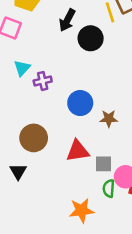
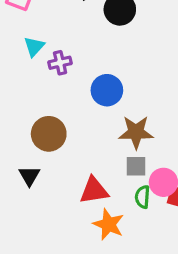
brown star: (109, 119) -> (136, 132), moved, size x1.5
red triangle: (78, 151) -> (94, 190), moved
orange star: (82, 210) -> (109, 224), turned 30

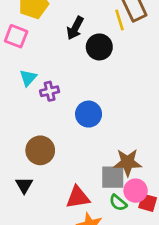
brown star: (136, 132) -> (127, 162), moved
gray square: (136, 166) -> (113, 177), size x1.4
green semicircle: (142, 197) -> (118, 203), turned -54

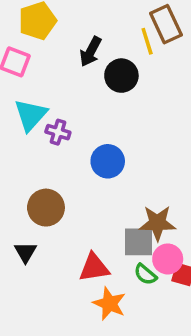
cyan triangle: (28, 78) -> (31, 115), size x1.5
purple cross: (50, 91) -> (58, 132), turned 30

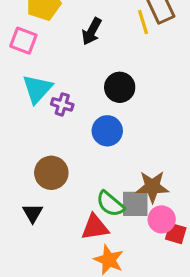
black circle: (121, 76) -> (120, 87), moved
green semicircle: (145, 274) -> (110, 204), moved, size x1.4

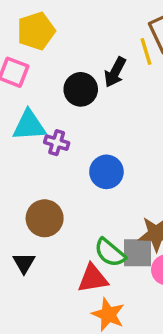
black arrow: (92, 31) -> (115, 72), moved
black circle: (120, 87) -> (81, 89), moved
cyan triangle: (37, 89) -> (29, 125), turned 44

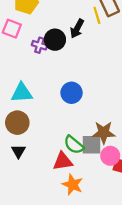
cyan triangle: (29, 125) -> (22, 93), moved
purple cross: (57, 143) -> (39, 45), moved
brown circle: (45, 218) -> (17, 123), moved

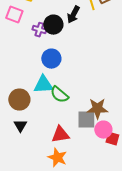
cyan triangle: (22, 93) -> (43, 85), moved
blue circle: (72, 93) -> (51, 59), moved
green semicircle: (74, 145) -> (59, 95), moved
orange star: (73, 185) -> (57, 158), moved

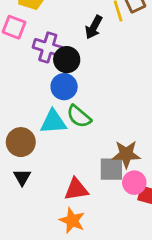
black circle: (53, 25) -> (67, 60), moved
purple cross: (39, 30) -> (48, 47), size x1.5
green semicircle: (59, 95) -> (79, 116), moved

